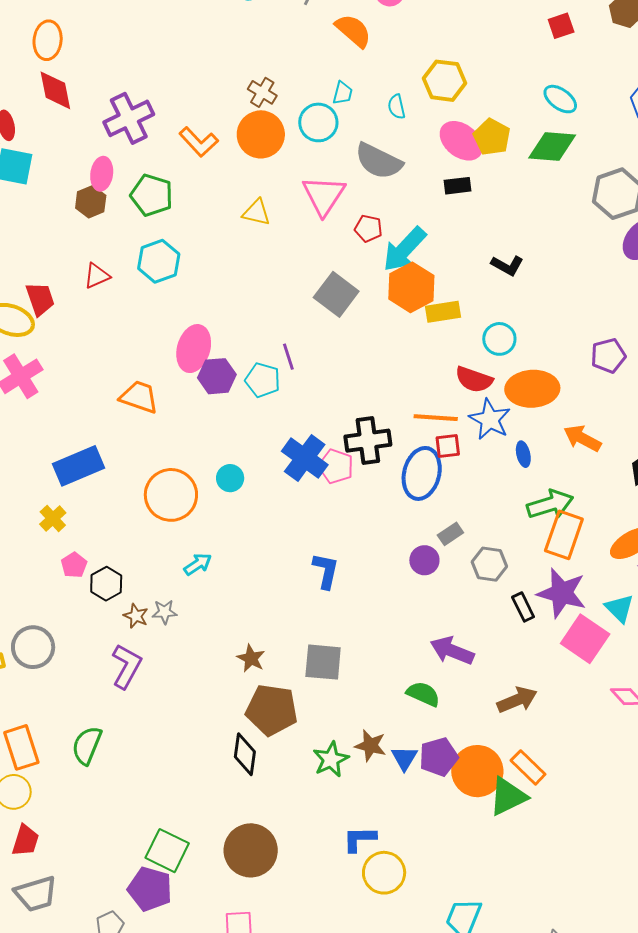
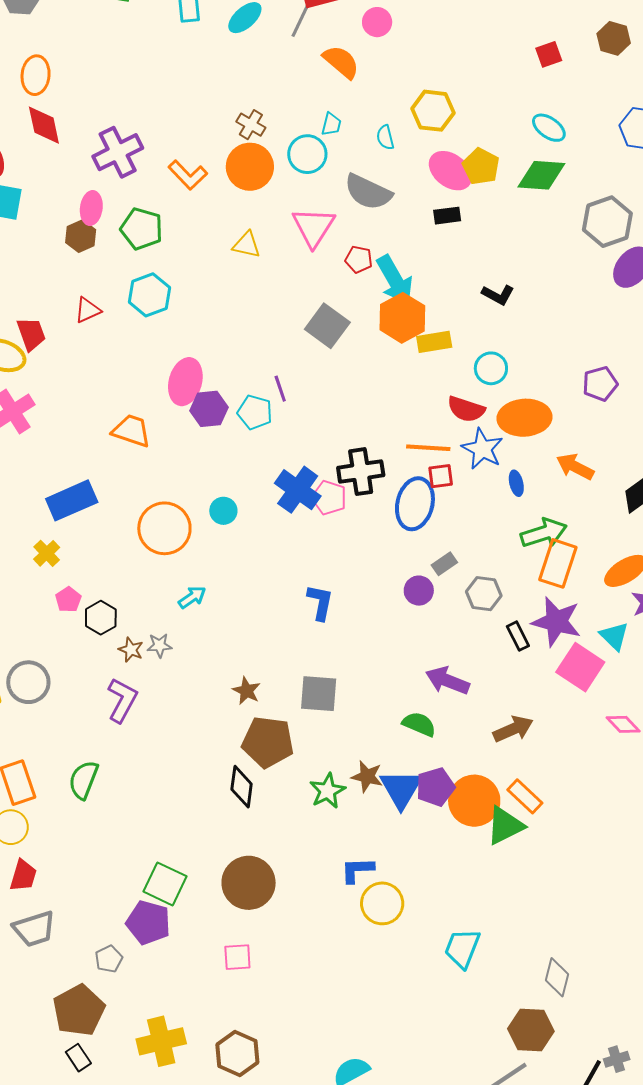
cyan arrow: (404, 249) -> (395, 280), turned -72
blue triangle: (404, 758) -> (401, 789), size x1.6

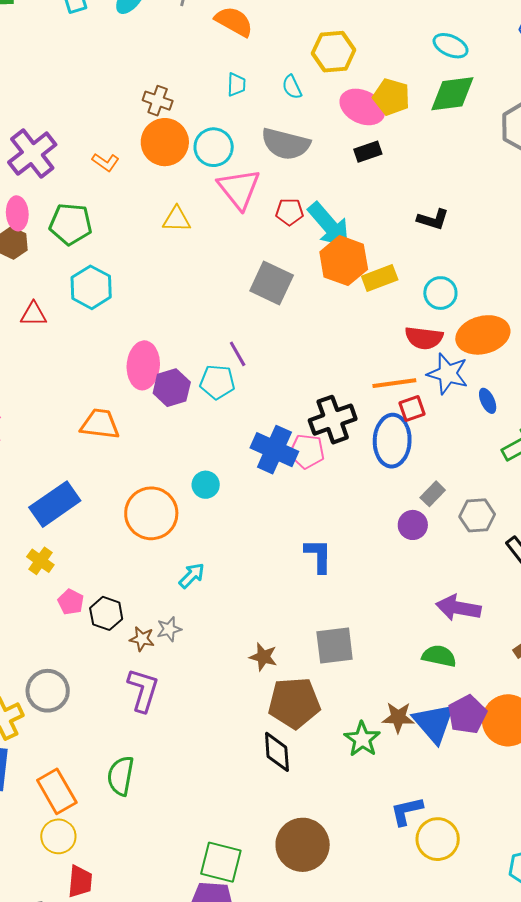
cyan circle: (307, 154) -> (214, 147), moved
orange L-shape: (188, 175) -> (106, 162), size x0.7
red triangle: (88, 310) -> (34, 314), turned 36

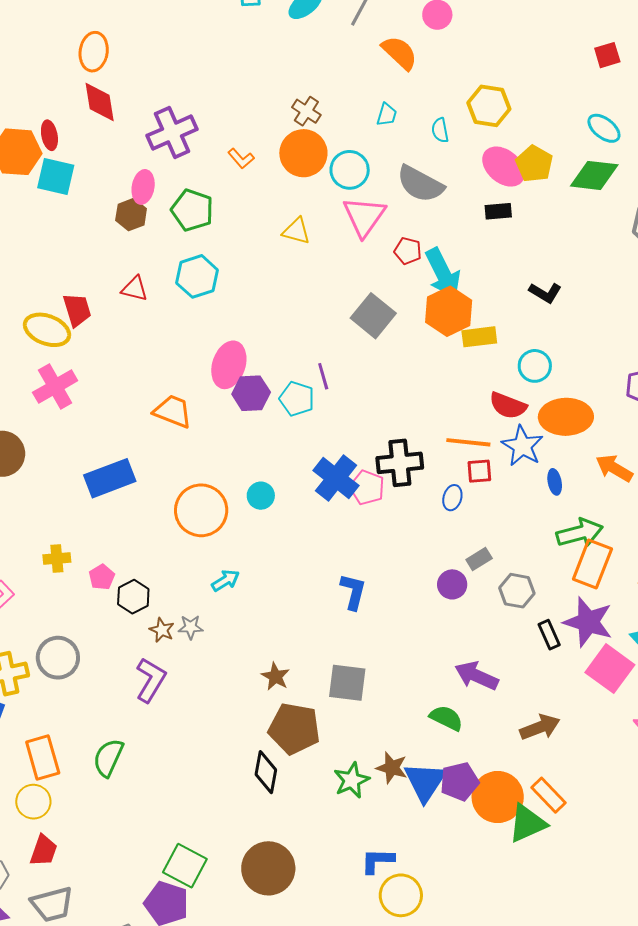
blue ellipse: (392, 441) -> (452, 498), size x0.5
yellow cross: (40, 561) -> (57, 559), moved, turned 36

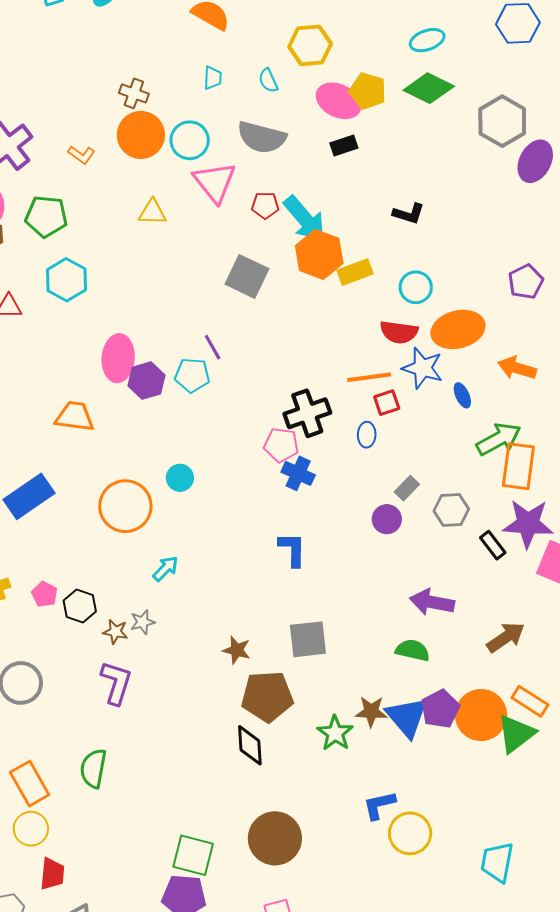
cyan ellipse: (604, 128) -> (427, 40), turned -44
green diamond: (594, 175) -> (429, 88), turned 33
blue cross: (336, 478) -> (298, 473), moved, size x0.7

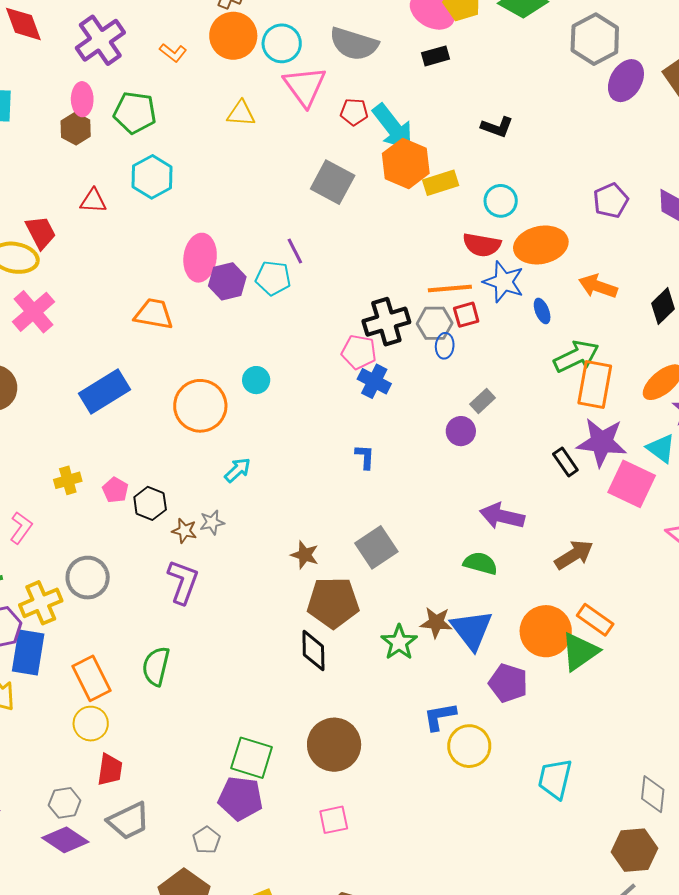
gray hexagon: (451, 510) -> (435, 323), moved
blue L-shape: (292, 549) -> (365, 457), size x0.7
gray square: (308, 639) -> (376, 547), turned -30
purple pentagon: (440, 709) -> (508, 683), moved, turned -30

